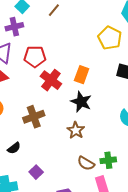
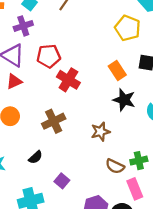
orange rectangle: (82, 75) -> (117, 71), moved, turned -48
black star: (81, 102) -> (124, 100), moved
brown star: (76, 130) -> (100, 132), turned 30

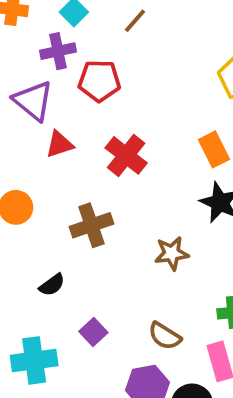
red pentagon: (49, 56) -> (99, 81), moved
red triangle: (14, 81) -> (60, 144), moved
brown semicircle: (115, 166) -> (165, 336), moved

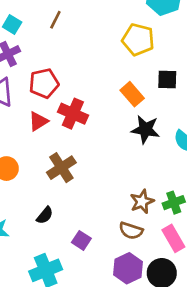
red pentagon: (99, 81) -> (44, 83), moved
red triangle: (60, 144) -> (38, 121), moved
brown star: (172, 253) -> (142, 202), moved

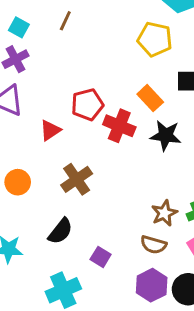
red pentagon: (44, 83) -> (87, 105), moved
red cross: (73, 114) -> (119, 126), moved
black semicircle: (45, 215) -> (60, 231), size x1.4

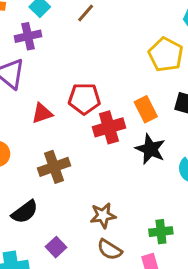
red cross: (119, 126) -> (109, 127), turned 36
brown star: (164, 213) -> (103, 215), moved

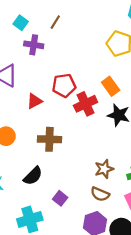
purple cross: (28, 36) -> (34, 45), moved, turned 30
brown cross: (54, 167) -> (49, 139), turned 30
brown star: (103, 215) -> (104, 169), moved

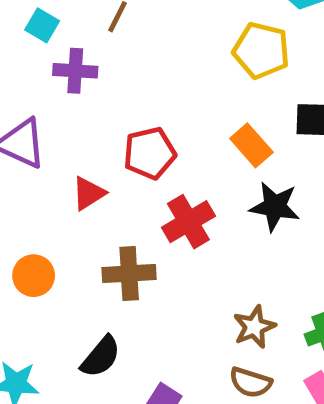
red cross: (86, 104) -> (188, 222), moved

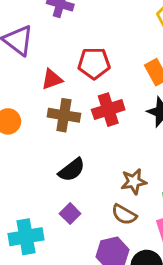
brown cross: (129, 274) -> (64, 115), moved
black semicircle: (101, 357) -> (72, 170), moved

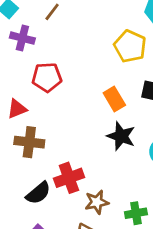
red pentagon: (94, 63) -> (47, 77), moved
red cross: (108, 110) -> (69, 178), moved

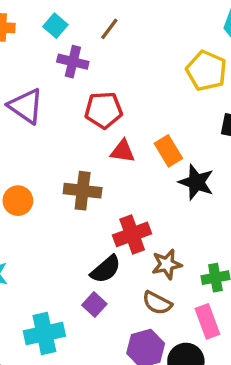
orange rectangle: (114, 99) -> (168, 151), moved
red triangle: (17, 109) -> (123, 151), moved, turned 30
black semicircle: (38, 193) -> (106, 269), moved

